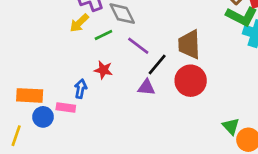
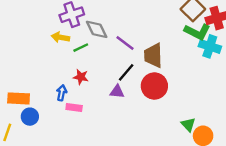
yellow arrow: (79, 23) -> (60, 37), turned 54
purple line: (138, 46) -> (125, 43), moved
pink rectangle: (66, 108) -> (74, 108), moved

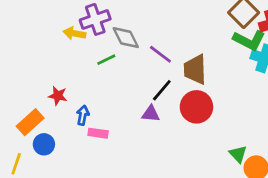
yellow arrow: (60, 37) -> (74, 33), moved
red star: (81, 77) -> (58, 96), moved
orange rectangle: (19, 98) -> (30, 122), turned -45

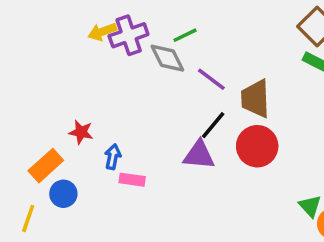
yellow arrow: (74, 33) -> (102, 32), moved, turned -30
green line: (106, 60) -> (185, 35), moved
purple triangle: (151, 114) -> (199, 155), size x1.4

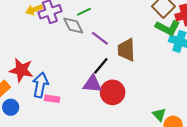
red star: (81, 132) -> (21, 70), size x1.6
red circle: (257, 146) -> (113, 92), moved
blue arrow: (113, 157) -> (40, 85), size x1.6

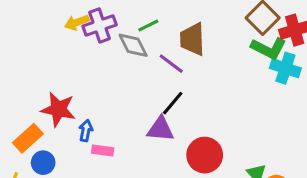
brown trapezoid: (126, 50) -> (192, 39), moved
blue arrow: (40, 85) -> (86, 131), size x0.6
red circle: (113, 92) -> (205, 155), moved

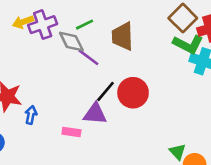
purple line: (171, 64) -> (88, 57), moved
pink rectangle: (103, 150) -> (71, 132), moved
red circle: (205, 155) -> (133, 93), moved

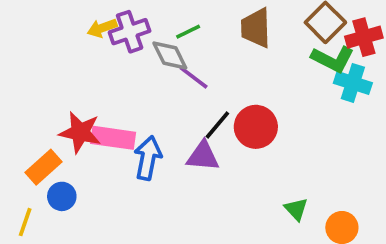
brown trapezoid: (123, 36) -> (256, 28), moved
blue arrow: (31, 115) -> (148, 158), moved, size x1.6
pink rectangle: (71, 132) -> (113, 138), moved, size x1.6
green triangle: (178, 152) -> (296, 209), moved

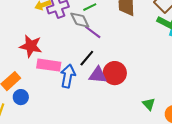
black line: (217, 125) -> (87, 58), moved
red circle: (256, 127) -> (115, 73), moved
red star: (80, 132) -> (31, 46), moved

